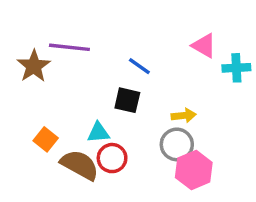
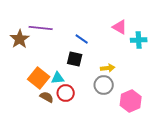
orange square: (46, 139) -> (39, 78), moved, size x1.5
brown semicircle: (80, 165) -> (47, 97), size x0.6
pink hexagon: (194, 170) -> (131, 101), moved

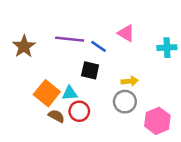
pink triangle: (120, 27) -> (126, 33), moved
purple line: (41, 28) -> (70, 39), moved

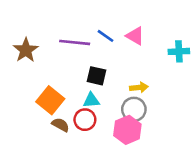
blue line: (98, 46) -> (106, 36), moved
cyan triangle: (70, 93) -> (91, 100), moved
pink hexagon: (157, 121) -> (127, 130), moved

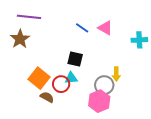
purple line: (75, 42) -> (29, 17), moved
yellow arrow: (139, 87) -> (116, 74), moved, turned 96
red circle: (85, 120) -> (61, 84), moved

